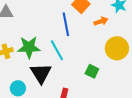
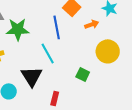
green star: (29, 47) -> (18, 29), moved

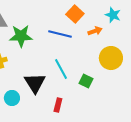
blue line: (57, 27) -> (60, 34), turned -65
cyan line: (48, 53) -> (61, 69), moved

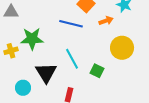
green star: (21, 36) -> (32, 39), moved

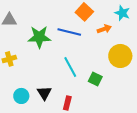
green star: (32, 39) -> (39, 37), moved
black triangle: (46, 73) -> (44, 93), moved, size x0.7

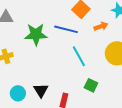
cyan line: (70, 67) -> (79, 56), moved
green square: (95, 79) -> (91, 85), moved

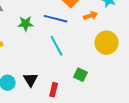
green star: (36, 34) -> (26, 24), size x0.7
cyan line: (79, 56) -> (57, 46), moved

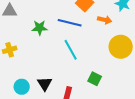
orange arrow: (91, 16) -> (105, 20), turned 32

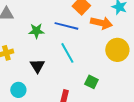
orange arrow: (105, 20) -> (101, 23), size x1.5
black triangle: (45, 84) -> (37, 66), moved

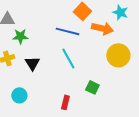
green star: (36, 31) -> (20, 36), moved
black triangle: (37, 66) -> (32, 63), moved

